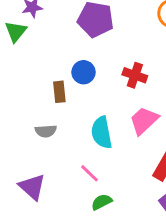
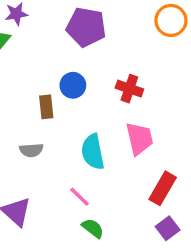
pink trapezoid: (144, 120) -> (139, 138), turned 120
green semicircle: (102, 202) -> (93, 228), turned 65

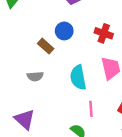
brown rectangle: (46, 107) -> (46, 46), turned -42
pink line: (80, 197) -> (91, 109), moved, turned 42

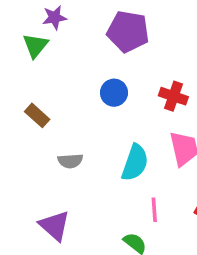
brown rectangle: (46, 46) -> (37, 115), moved
cyan semicircle: (78, 78) -> (135, 163), turned -150

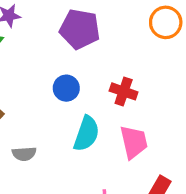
cyan semicircle: (135, 163) -> (86, 134), moved

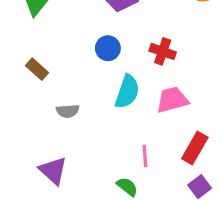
pink trapezoid: (134, 142) -> (172, 100), turned -92

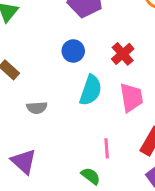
red cross: (163, 51) -> (123, 54), turned 30
pink trapezoid: (172, 100) -> (131, 98), turned 96

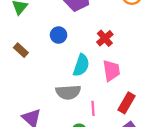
blue circle: (73, 51) -> (59, 35), moved
gray semicircle: (37, 108) -> (68, 92), moved, size x1.6

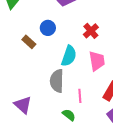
brown rectangle: (21, 50) -> (29, 42), moved
gray semicircle: (68, 92) -> (57, 81), turned 95

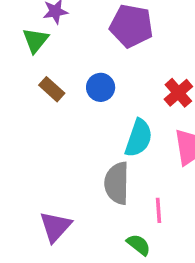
brown rectangle: (29, 42) -> (52, 89), moved
purple triangle: (23, 105) -> (55, 227), turned 30

